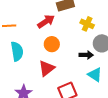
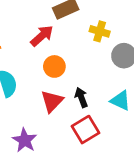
black arrow: (86, 55) -> (81, 97), moved, turned -104

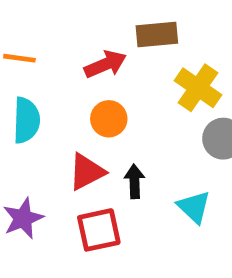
yellow cross: (100, 31) -> (198, 88), size x1.4
red square: (86, 130) -> (99, 230), moved

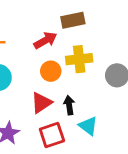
yellow cross: (198, 88) -> (79, 59), moved, turned -35
cyan triangle: (194, 207) -> (88, 126), moved

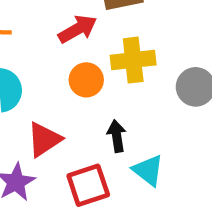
red triangle: (41, 103) -> (44, 139), moved

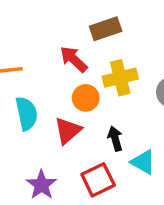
red arrow: (77, 29) -> (74, 59), turned -100
red triangle: (44, 139) -> (68, 131), moved

